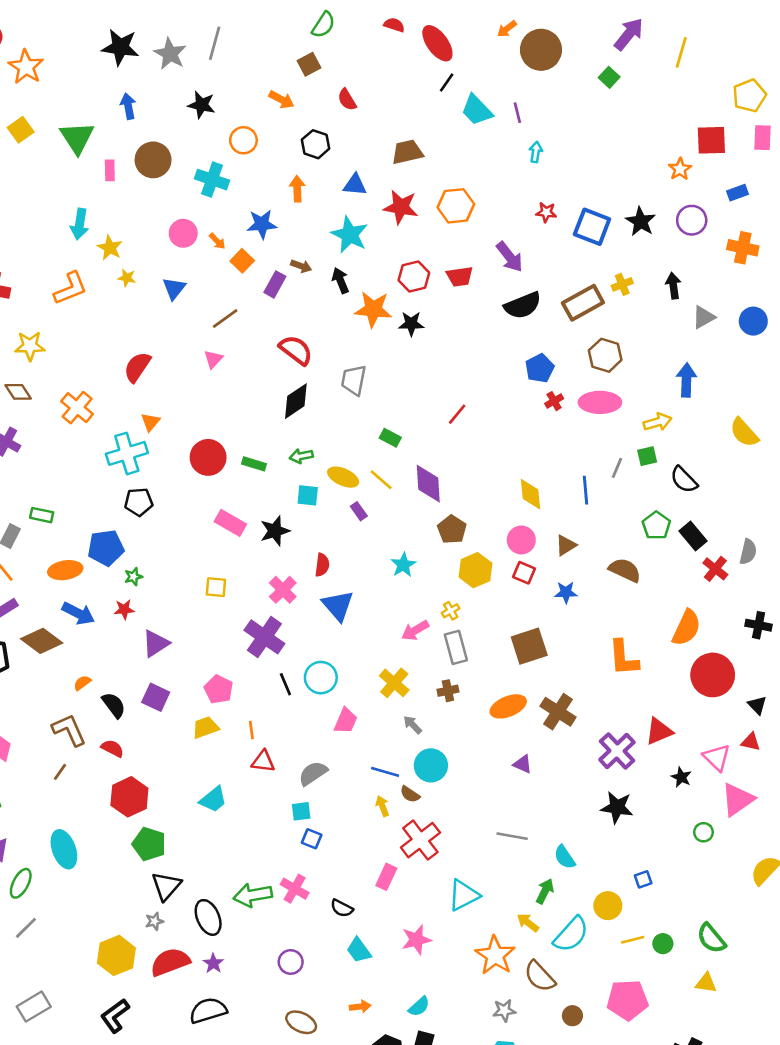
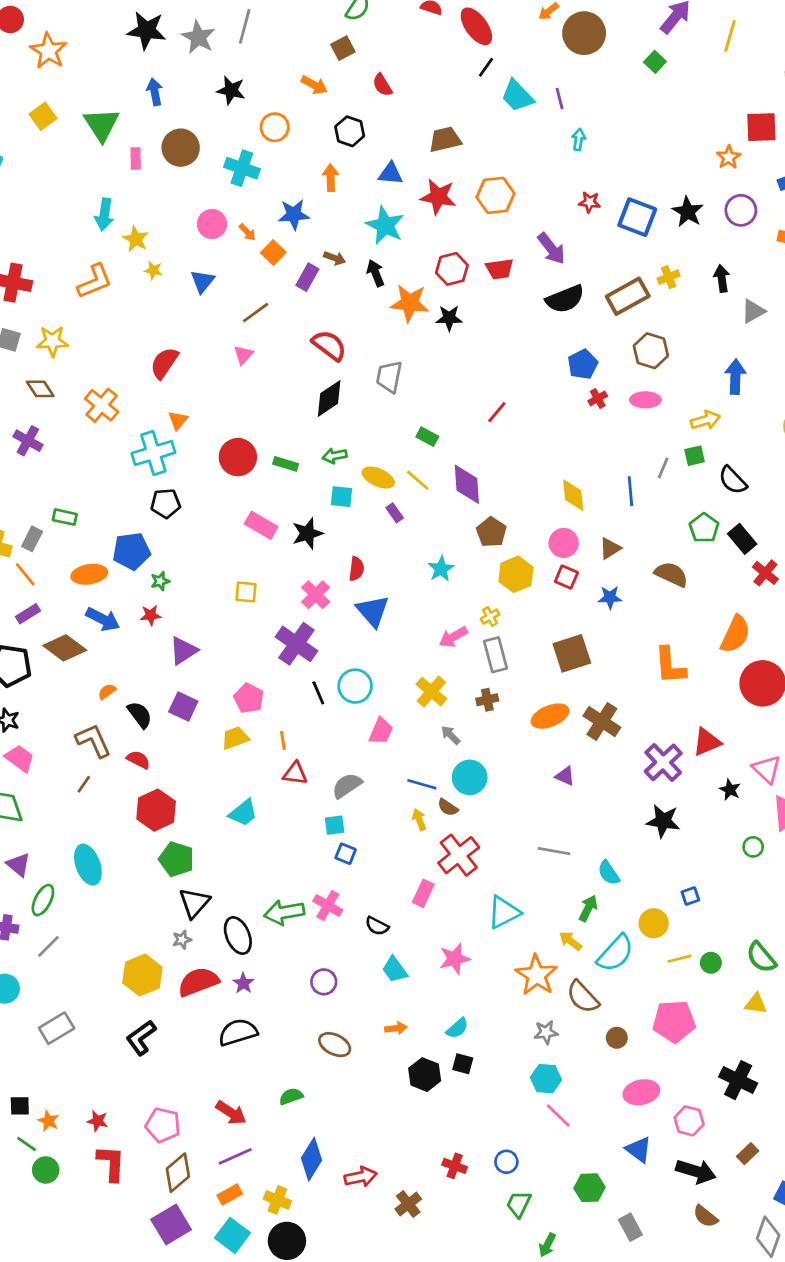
pink ellipse: (600, 402) -> (645, 400), size x0.7

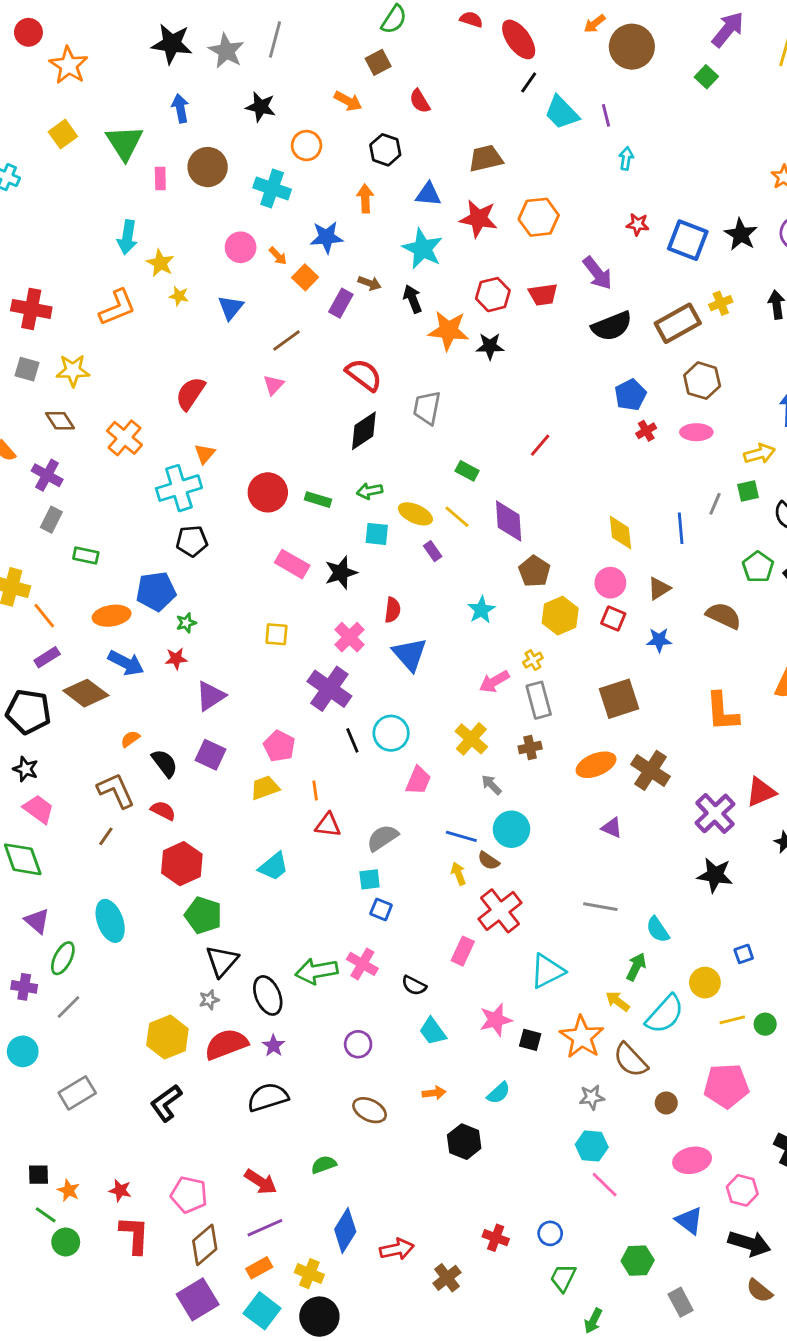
gray rectangle: (32, 539) -> (51, 520), moved
black square: (463, 1064) -> (530, 1040), moved

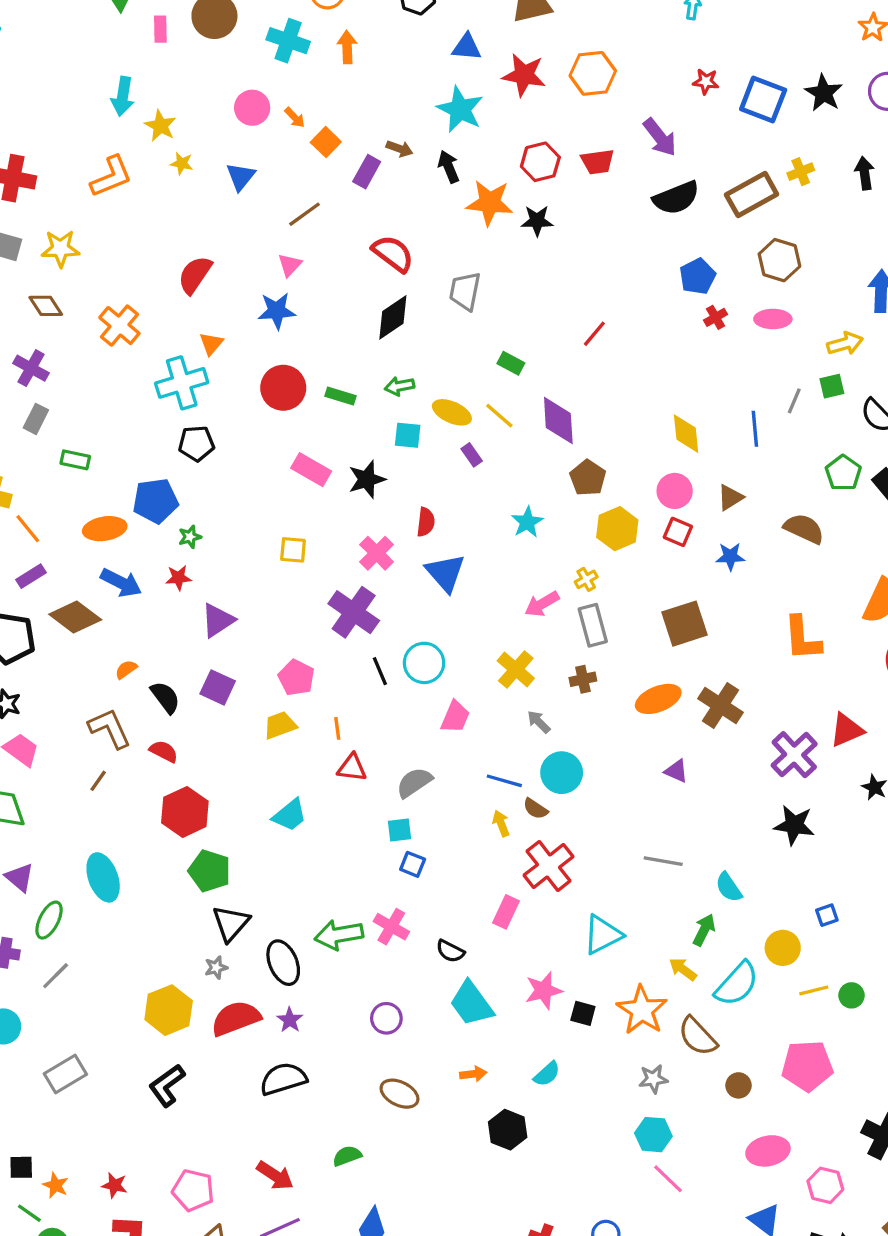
orange arrow: (365, 199) -> (347, 47), moved
blue star: (327, 237) -> (277, 311), moved
cyan trapezoid: (433, 1031) -> (472, 1004), size x1.4

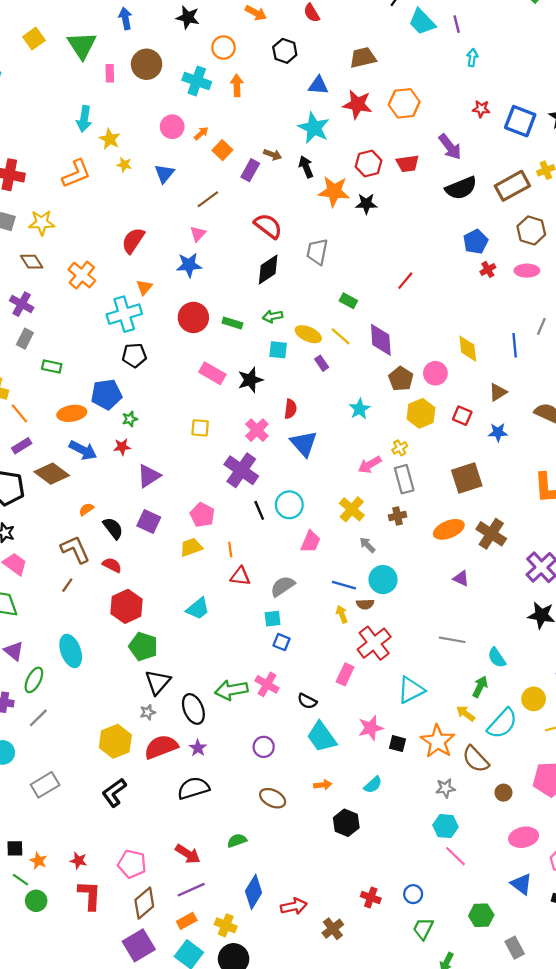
orange arrow: (295, 118) -> (201, 133), turned -88
pink circle: (675, 491) -> (435, 373), moved
brown semicircle: (535, 809) -> (365, 604), turned -36

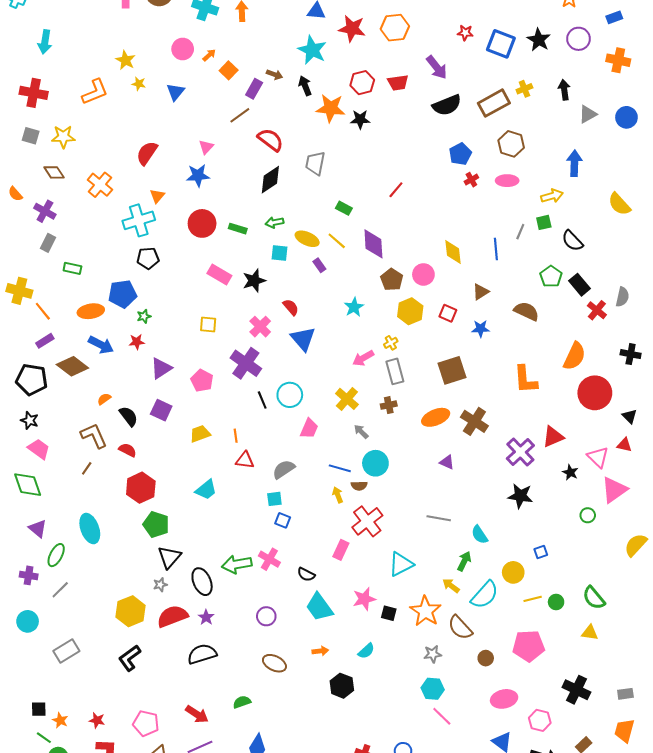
cyan arrow: (84, 119) -> (45, 42), moved
brown line: (208, 199) -> (240, 115), moved
red semicircle: (290, 409) -> (291, 307), turned -48
pink pentagon: (202, 515) -> (202, 381), moved

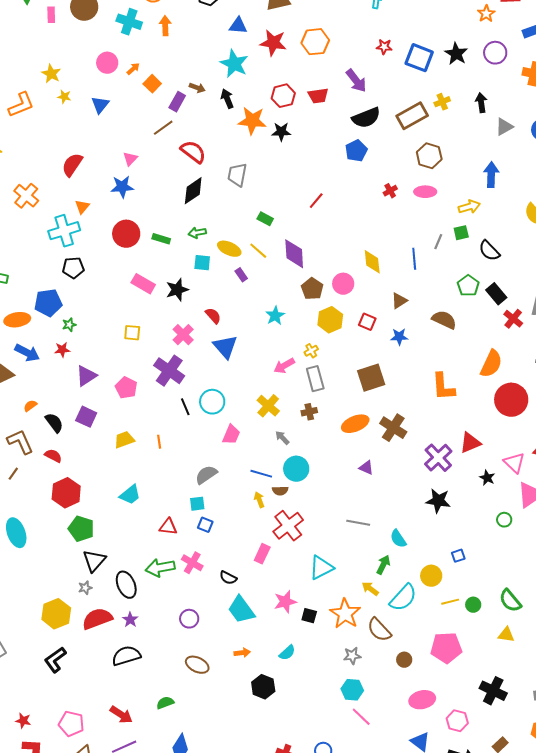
blue pentagon: (460, 154) -> (356, 151), moved
red triangle: (245, 460) -> (168, 527), moved

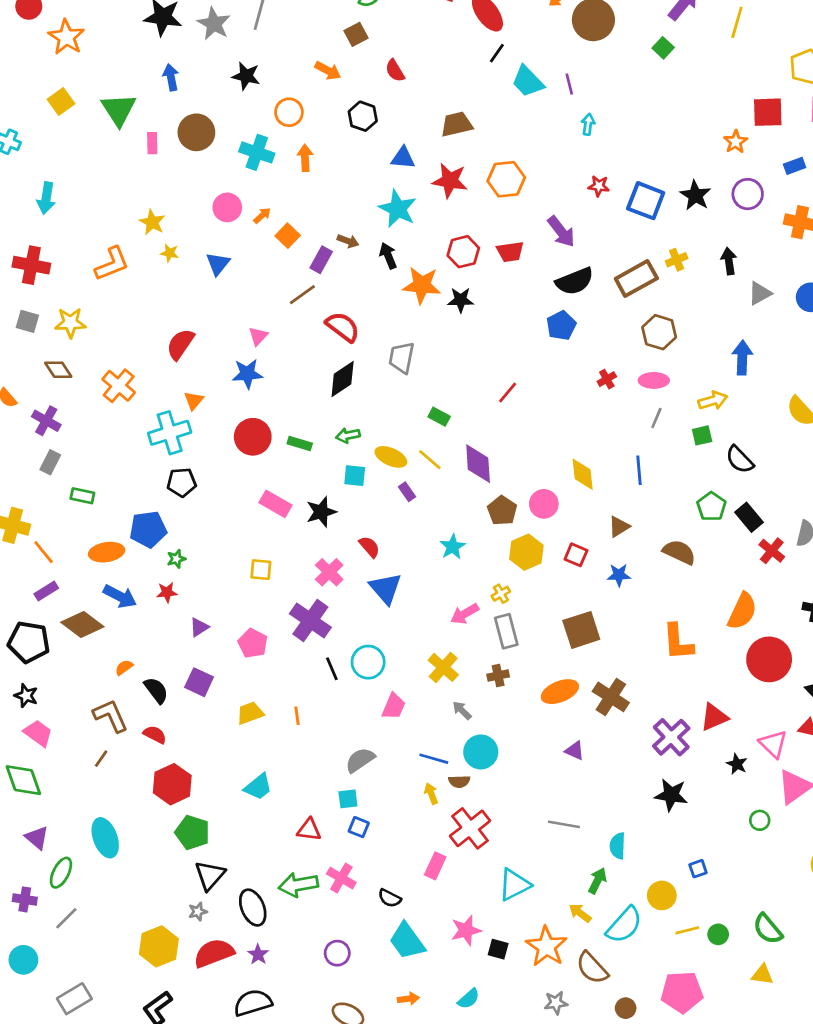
gray line: (438, 242) -> (656, 418), moved
purple triangle: (86, 376) -> (199, 627), size x0.7
cyan semicircle: (398, 539) -> (618, 846), turned 36

